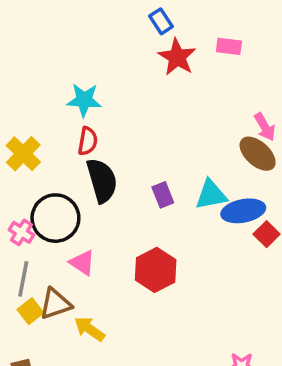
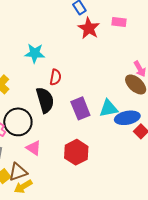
red semicircle: (88, 141) -> (55, 77), moved
purple rectangle: (163, 195) -> (80, 108), size x1.5
yellow arrow: (89, 329) -> (23, 187), moved, turned -66

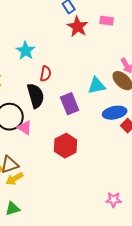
cyan star: (35, 53) -> (26, 51), turned 30
cyan triangle: (109, 108) -> (97, 86), moved
pink triangle: (34, 148) -> (25, 128), moved

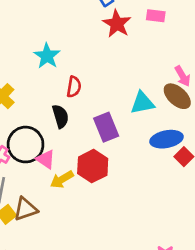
black semicircle: (36, 96) -> (60, 116), size x0.7
red hexagon: (66, 146) -> (93, 166), moved
yellow arrow: (15, 179) -> (62, 179), moved

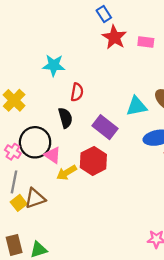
pink rectangle: (156, 16) -> (146, 42), moved
cyan star: (47, 56) -> (54, 65), turned -30
purple rectangle: (106, 127) -> (105, 127), turned -30

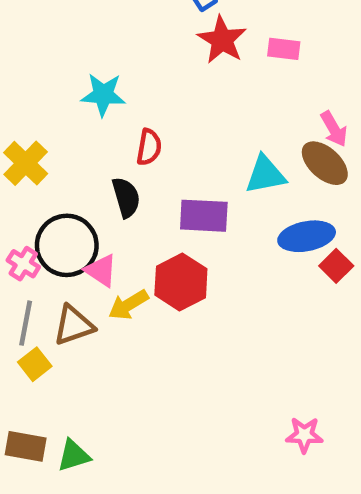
purple rectangle: (105, 127) -> (204, 216), turned -35
brown triangle: (35, 198) -> (74, 325), moved
brown rectangle: (14, 245) -> (26, 446), turned -66

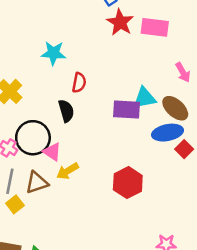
pink rectangle: (284, 49) -> (155, 27), size x1.5
brown ellipse: (325, 163) -> (175, 108), moved
purple rectangle: (204, 216) -> (127, 110), moved
red hexagon: (181, 282) -> (128, 183), moved

